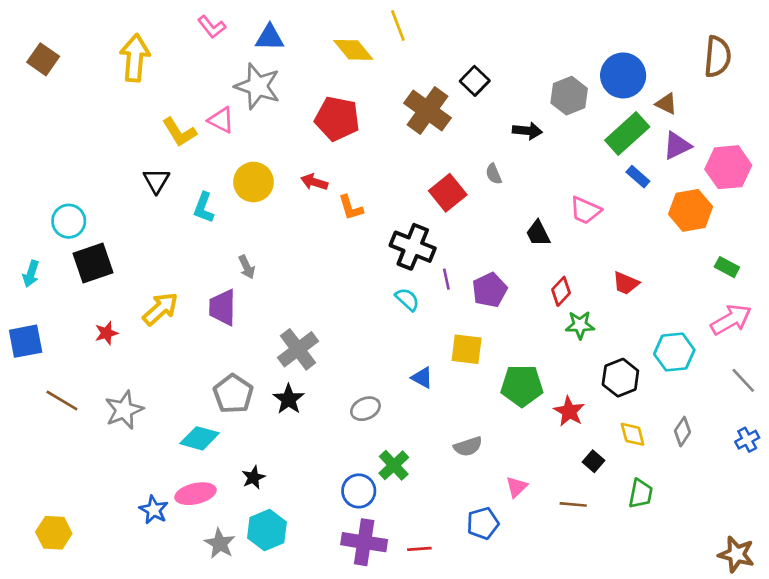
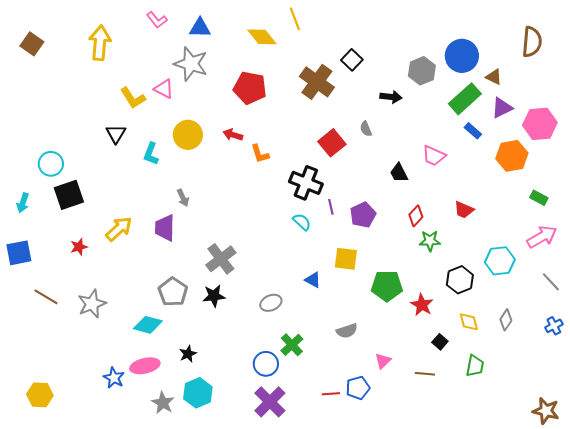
black star: (289, 399) -> (214, 296), turned 30
purple cross: (364, 542) -> (270, 402), turned 36
red line: (419, 549) -> (331, 394), moved

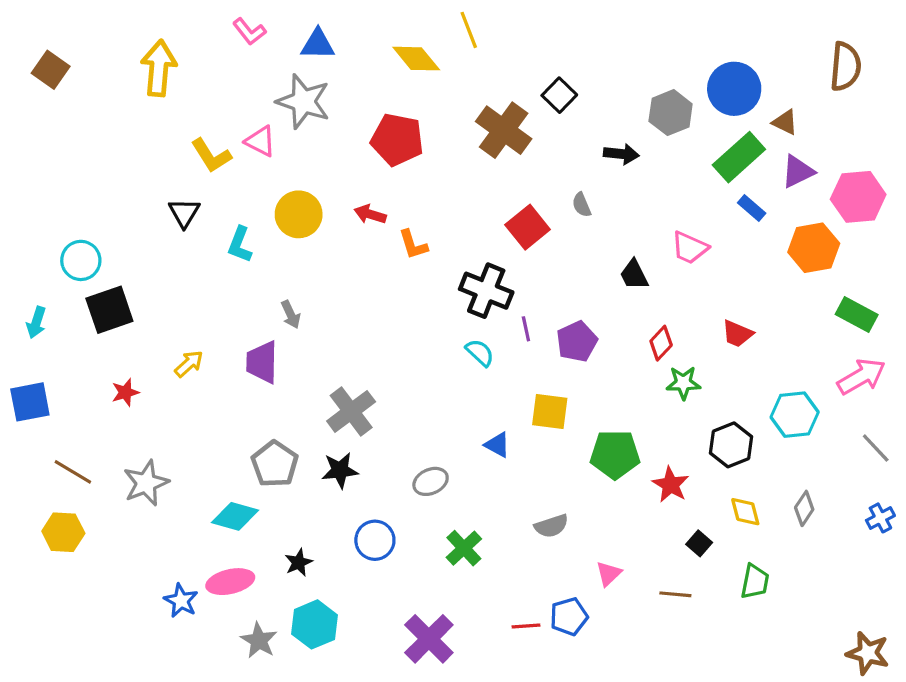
green rectangle: (539, 198) -> (857, 314), size x1.4
yellow arrow: (119, 229) -> (189, 364), size x0.7
blue circle: (266, 364) -> (375, 540), moved
yellow hexagon: (40, 395) -> (63, 532), moved

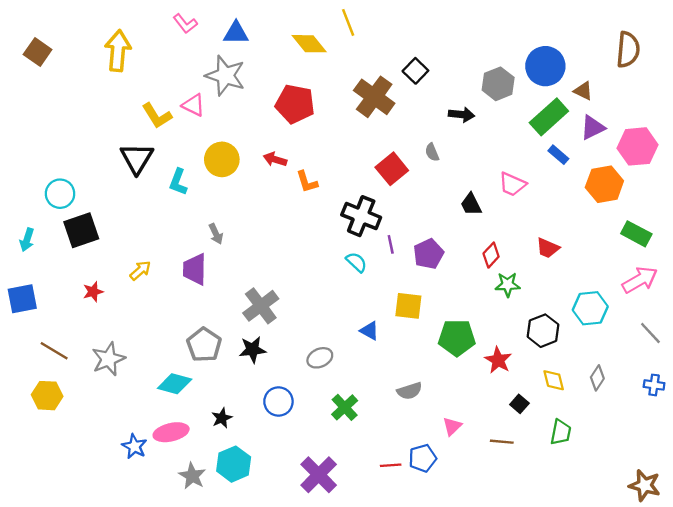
black triangle: (184, 213) -> (137, 158), size x1.4
blue cross: (880, 518) -> (654, 385), turned 36

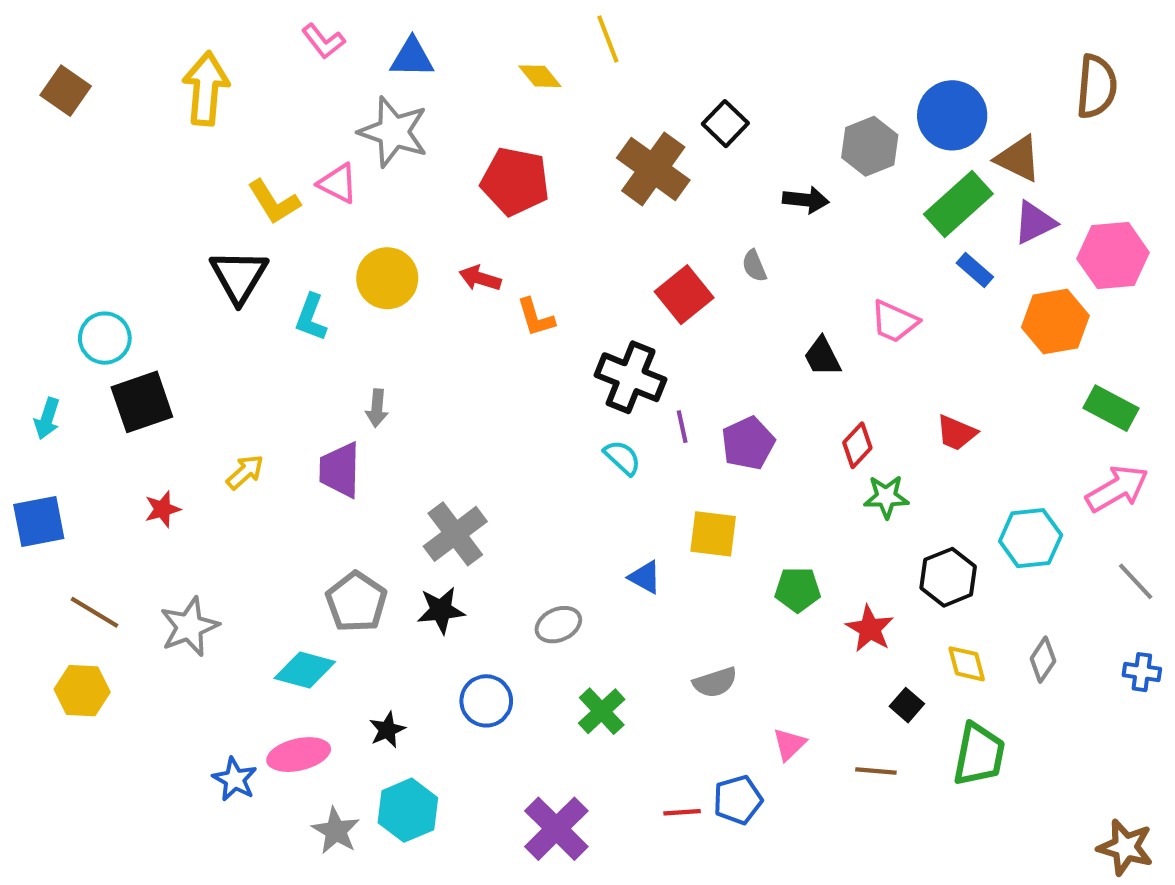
yellow diamond: (309, 44) -> (540, 76), size x0.7
brown triangle: (583, 91) -> (1018, 159), size x1.4
gray arrow: (216, 234) -> (377, 408), turned 30
green pentagon: (457, 338) -> (798, 590), size x0.7
green trapezoid: (561, 432) -> (979, 755), size x1.4

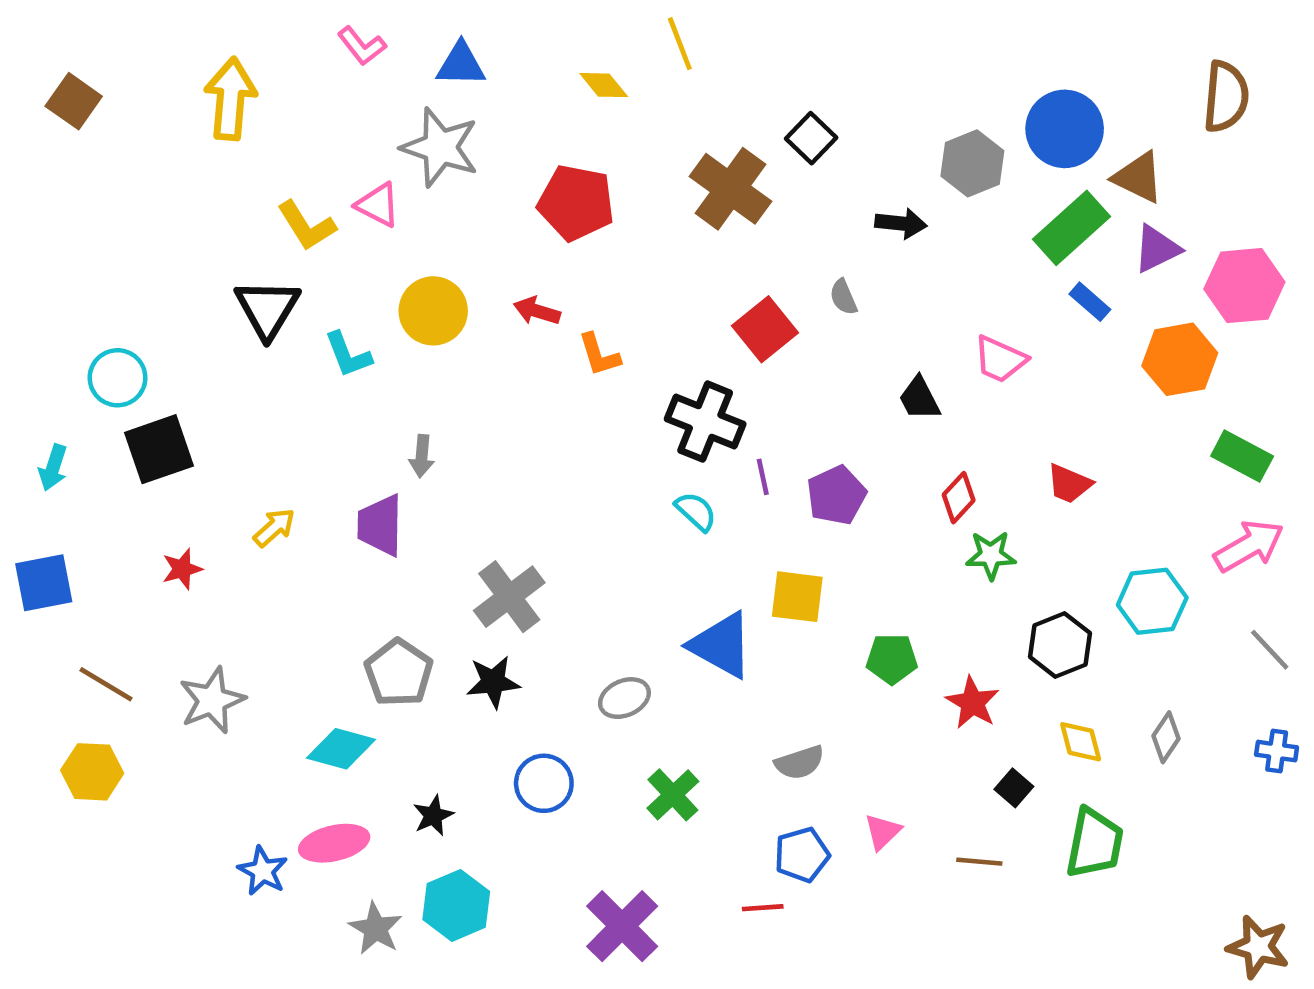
cyan L-shape: (311, 317) -> (348, 355), turned -42
blue triangle: (645, 577) -> (721, 645), size x1.8
blue pentagon: (738, 800) -> (802, 855), moved

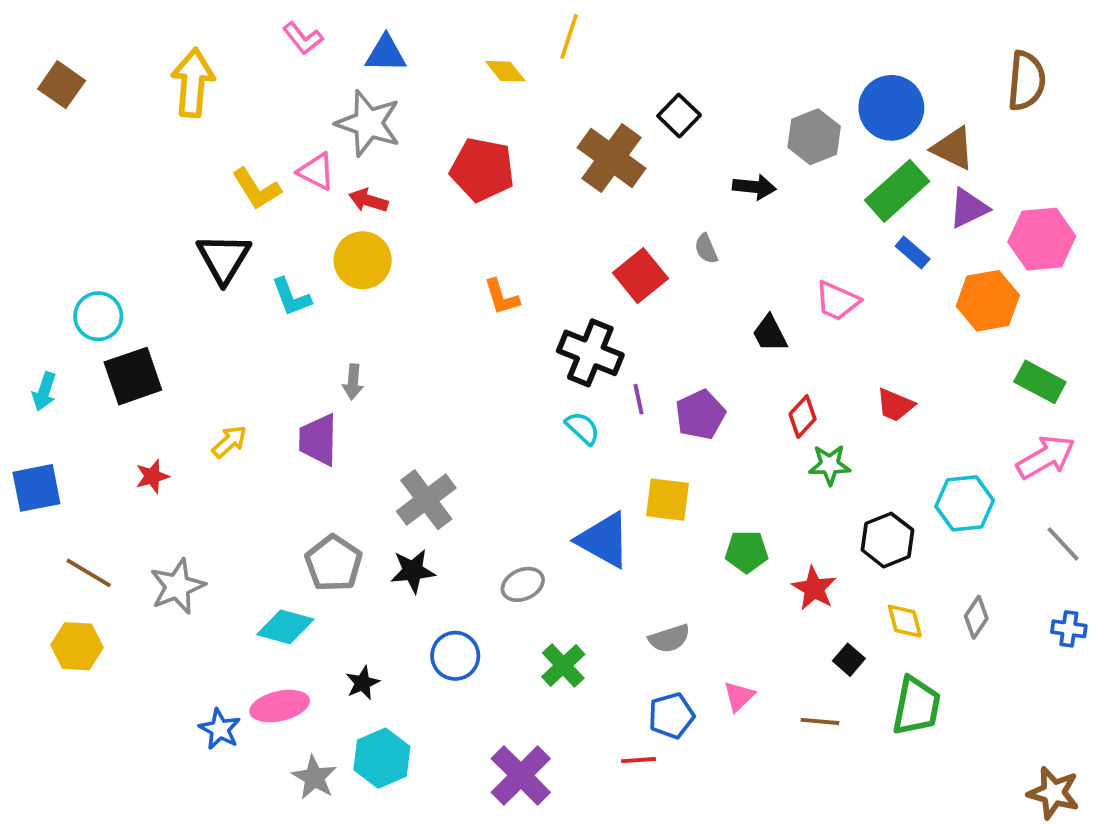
yellow line: (680, 44) -> (569, 36), turned 39
red arrow: (537, 311) -> (368, 200), moved

